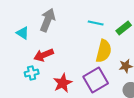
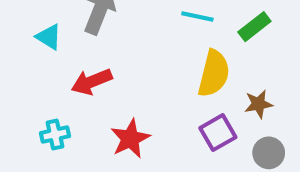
cyan cross: (32, 73) -> (55, 135), moved
purple square: (96, 80) -> (218, 133), moved, size x0.7

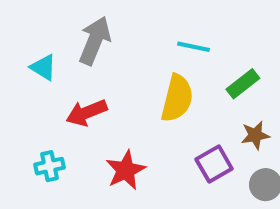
green rectangle: (254, 27) -> (243, 84), moved
yellow semicircle: (214, 73) -> (177, 98), moved

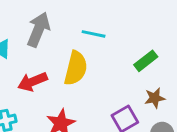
cyan line: (194, 47) -> (94, 34), moved
yellow semicircle: (177, 98) -> (76, 68), moved

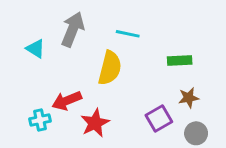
green rectangle: (146, 61) -> (180, 61), turned 35
red arrow: (33, 82) -> (67, 101), moved

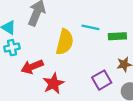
cyan line: (128, 34) -> (90, 27), moved
cyan cross: (40, 120) -> (12, 48), moved

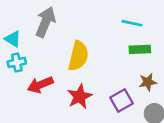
cyan line: (90, 27) -> (132, 23), moved
red star: (53, 83) -> (80, 97), moved

